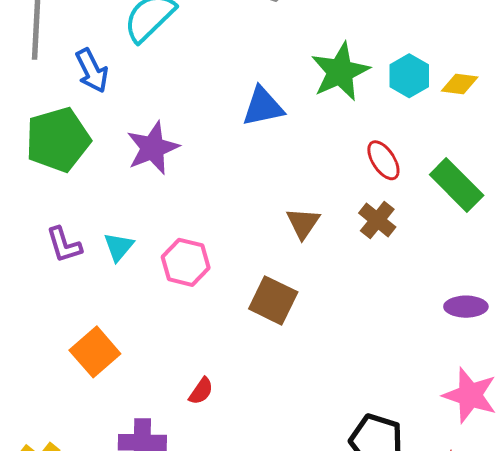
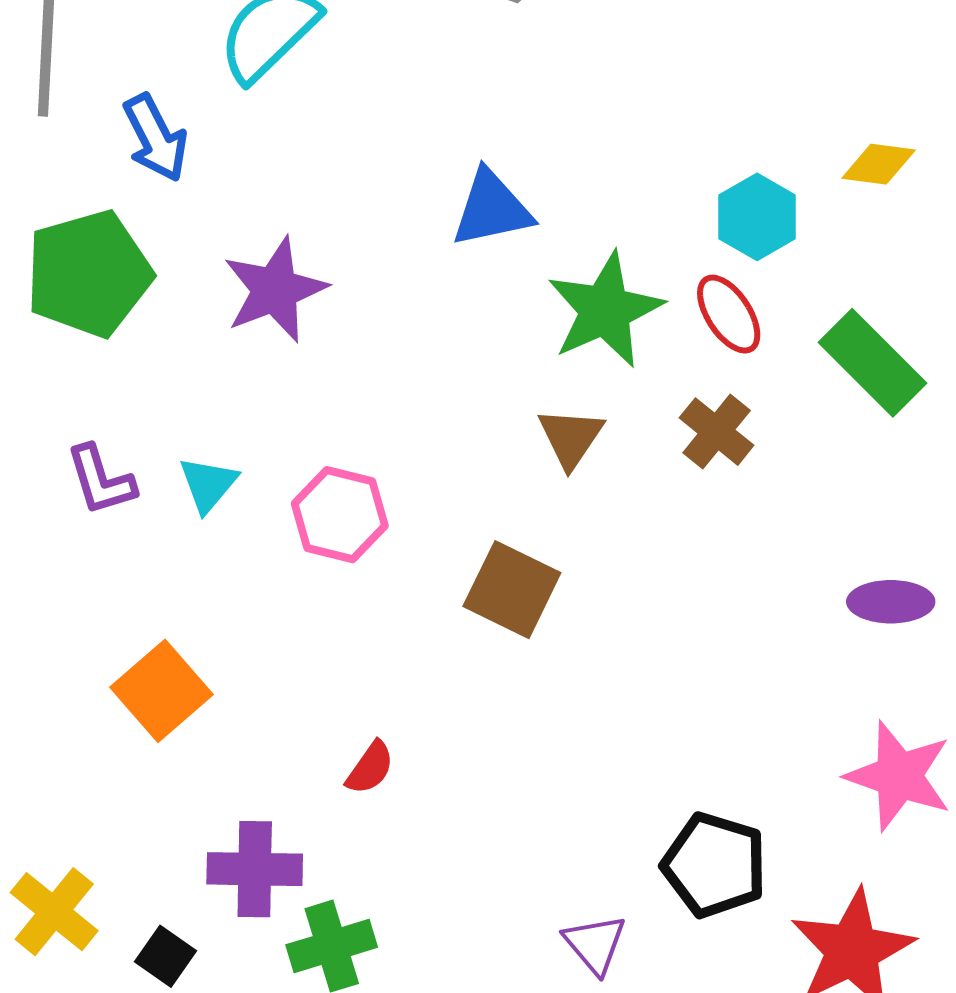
green star: (340, 72) -> (605, 310), moved
cyan hexagon: (409, 76) -> (757, 217), moved

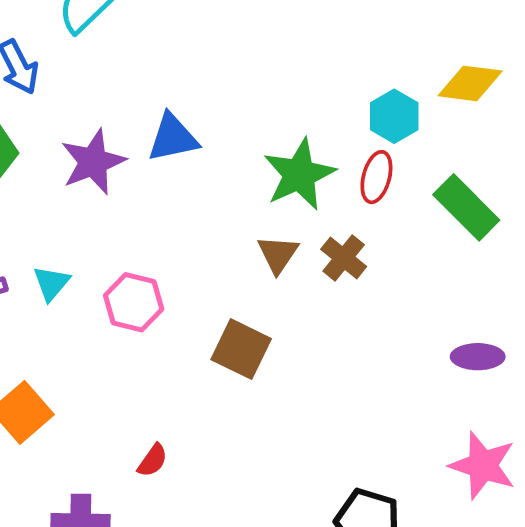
yellow diamond: (879, 164) -> (470, 83), size x1.4
blue triangle: (492, 209) -> (173, 138), moved
red ellipse: (729, 314) -> (376, 177), turned 48
brown cross: (717, 432) -> (344, 258), moved

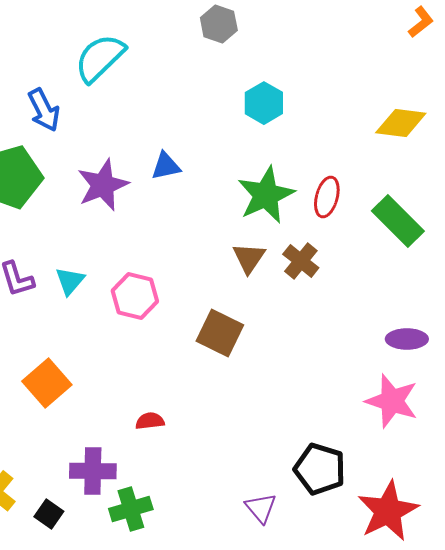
cyan hexagon: (394, 116) -> (264, 103), moved
blue triangle: (173, 138) -> (166, 166), size x0.7
red semicircle: (153, 460) -> (150, 421), turned -132
pink star: (483, 465) -> (392, 401), moved

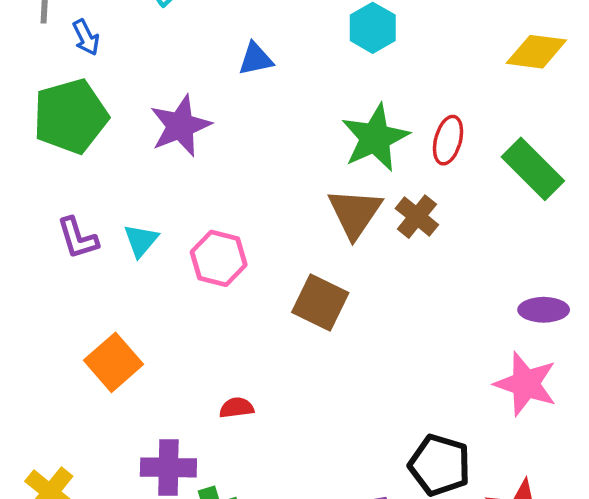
blue arrow: (44, 110) -> (86, 37), moved, size x0.7
blue triangle: (166, 166) -> (256, 59), moved
brown triangle: (249, 258) -> (355, 213), size x1.4

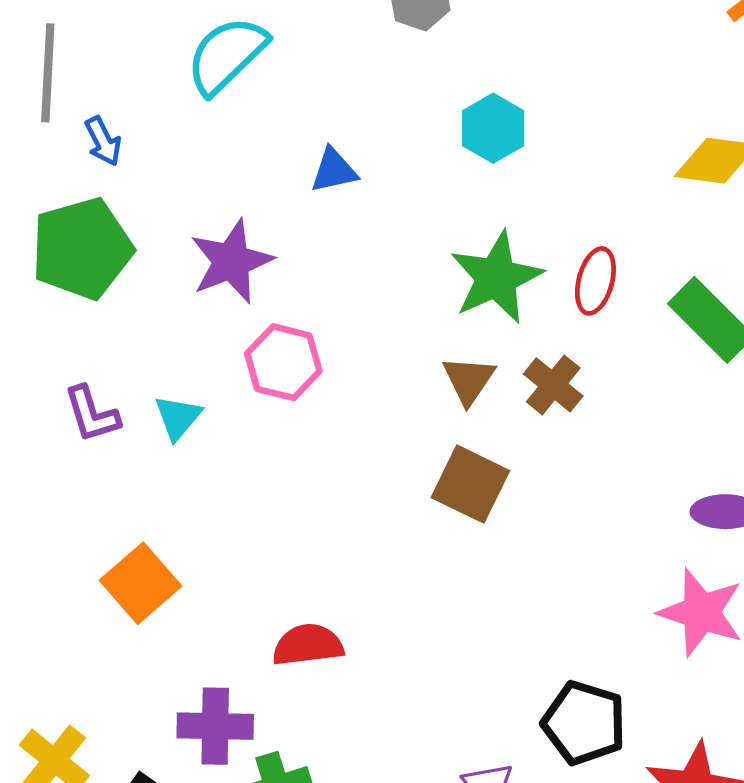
brown triangle: (355, 213) -> (469, 380), size x0.7
pink hexagon: (219, 258) -> (283, 362), moved
brown square: (320, 303) -> (470, 484), moved
red semicircle: (237, 408) -> (308, 645), size x1.5

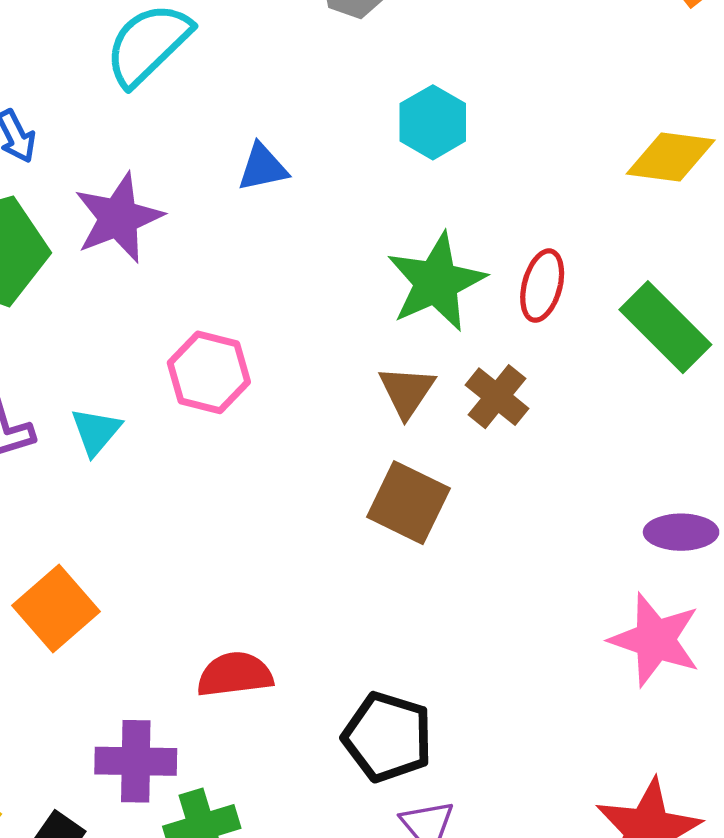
purple star: (231, 261) -> (118, 218), moved
black pentagon: (584, 723) -> (388, 737), moved

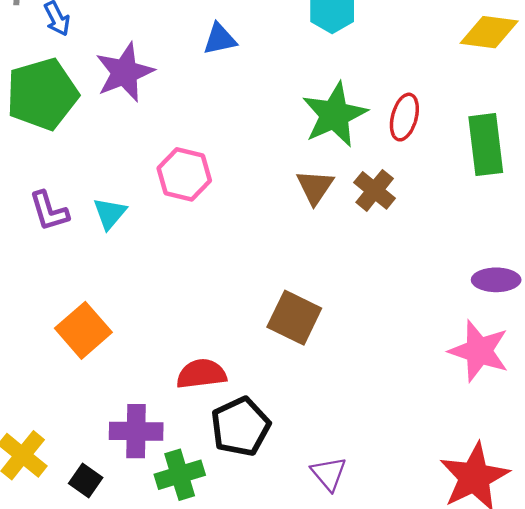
green rectangle: (665, 327) -> (486, 145), turned 38
brown square: (408, 503) -> (294, 318), moved
black pentagon: (388, 737) -> (240, 427), moved, turned 30

